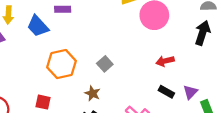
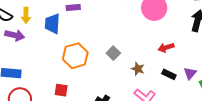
blue trapezoid: (38, 26) -> (52, 24), turned 50
brown star: (92, 93) -> (138, 69), moved

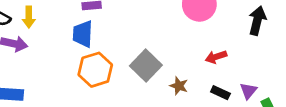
blue trapezoid: (52, 24) -> (83, 34), moved
gray square: (113, 53) -> (146, 66), size x1.6

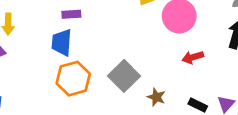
red arrow: (216, 57) -> (193, 57), moved

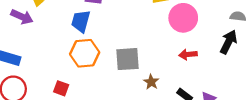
gray square: (124, 76) -> (128, 59), turned 30

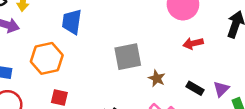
orange hexagon: (85, 53) -> (47, 58), moved

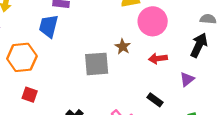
brown star: (157, 78) -> (123, 47), moved
purple triangle: (221, 89) -> (187, 79), moved

